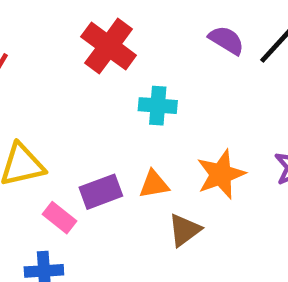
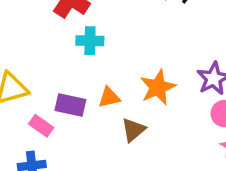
cyan cross: (158, 106) -> (90, 41), moved
purple rectangle: (101, 192) -> (70, 105), turned 36

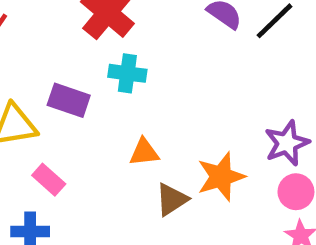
orange star: (158, 87) -> (221, 177), moved
purple rectangle: (70, 105) -> (69, 100), moved

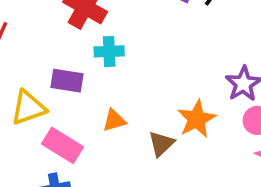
orange triangle: (144, 152) -> (114, 120), moved
pink rectangle: (49, 180) -> (62, 145), size x1.5

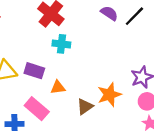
purple rectangle: (67, 81) -> (34, 71), moved
pink rectangle: (62, 145) -> (37, 109), moved

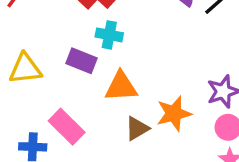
purple rectangle: (34, 71) -> (82, 61), moved
orange triangle: (58, 87) -> (121, 87), moved, size x1.5

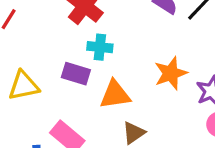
orange star: (174, 114) -> (171, 73), moved

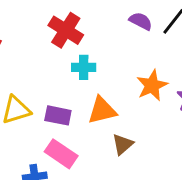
purple rectangle: (76, 74) -> (58, 115), moved

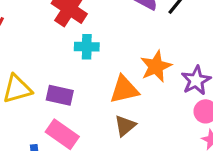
orange triangle: (102, 110) -> (124, 90), moved

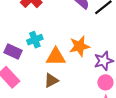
cyan cross: (87, 47) -> (35, 40), moved, turned -35

